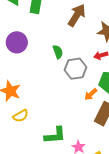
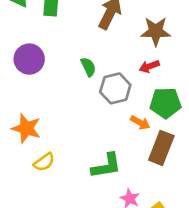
orange arrow: (91, 94) -> (140, 123), turned -104
green L-shape: (55, 135) -> (106, 166), moved

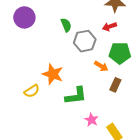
orange star: (26, 128) -> (53, 74), moved
brown rectangle: (161, 148) -> (115, 85), size x0.6

